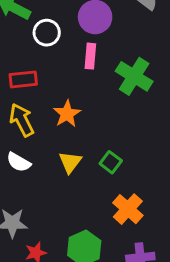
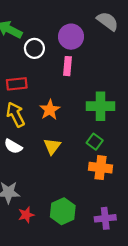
green cross: (134, 76) -> (101, 106), moved, turned -32
green square: (111, 162) -> (95, 142), moved
orange cross: (128, 209) -> (101, 168), moved, turned -35

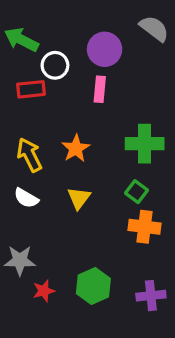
red rectangle: (17, 84) -> (31, 89), moved

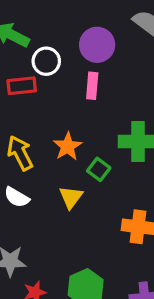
green square: (137, 192) -> (99, 169), moved

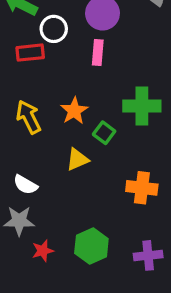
white semicircle: (17, 197) -> (25, 185), moved
yellow triangle: (71, 197) -> (77, 159), turned 30

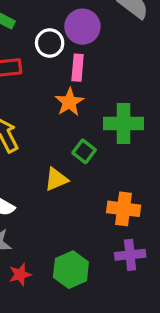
white circle: (54, 29) -> (50, 43), moved
orange star: (74, 111) -> (69, 102), moved
purple cross: (148, 255) -> (130, 255), moved

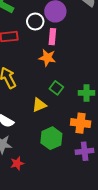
orange star: (69, 102) -> (47, 58), turned -30
green cross: (124, 123) -> (87, 93), moved, size x0.7
green hexagon: (71, 270) -> (51, 138), moved

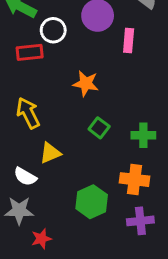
white circle: (35, 21) -> (53, 30), moved
pink rectangle: (52, 37) -> (129, 41), moved
yellow triangle: (39, 105) -> (50, 153), moved

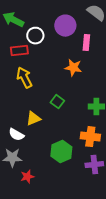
orange star: (86, 83) -> (73, 68), moved
yellow arrow: (28, 113) -> (24, 78), moved
green square: (99, 128) -> (57, 102), moved

